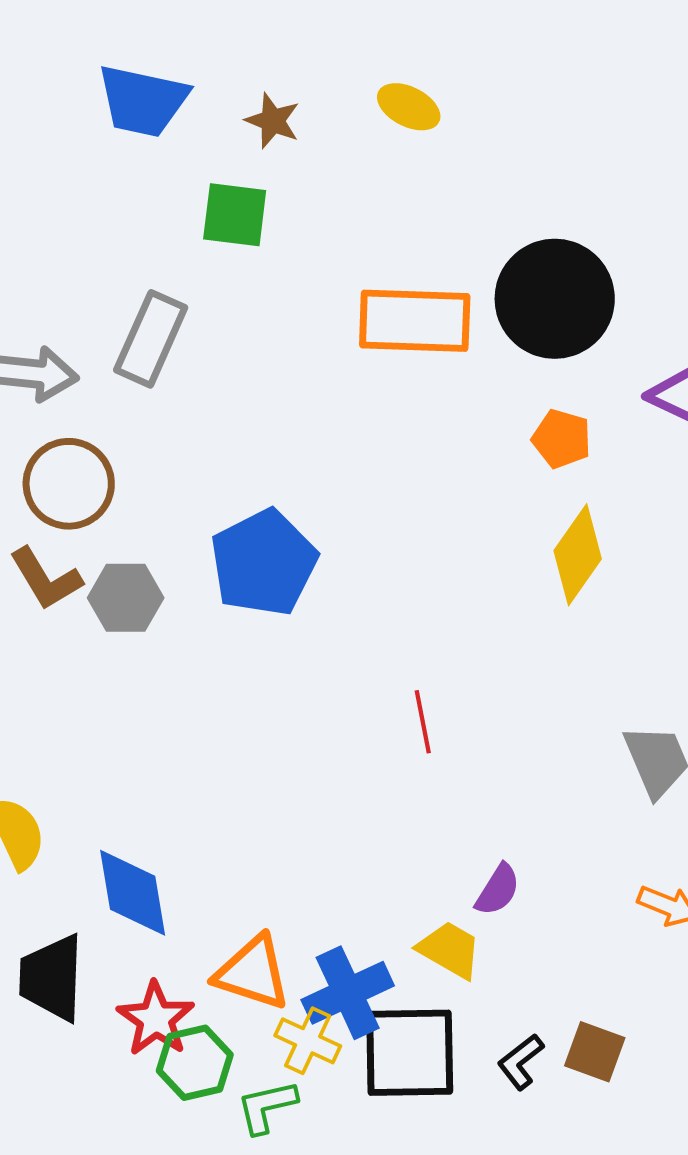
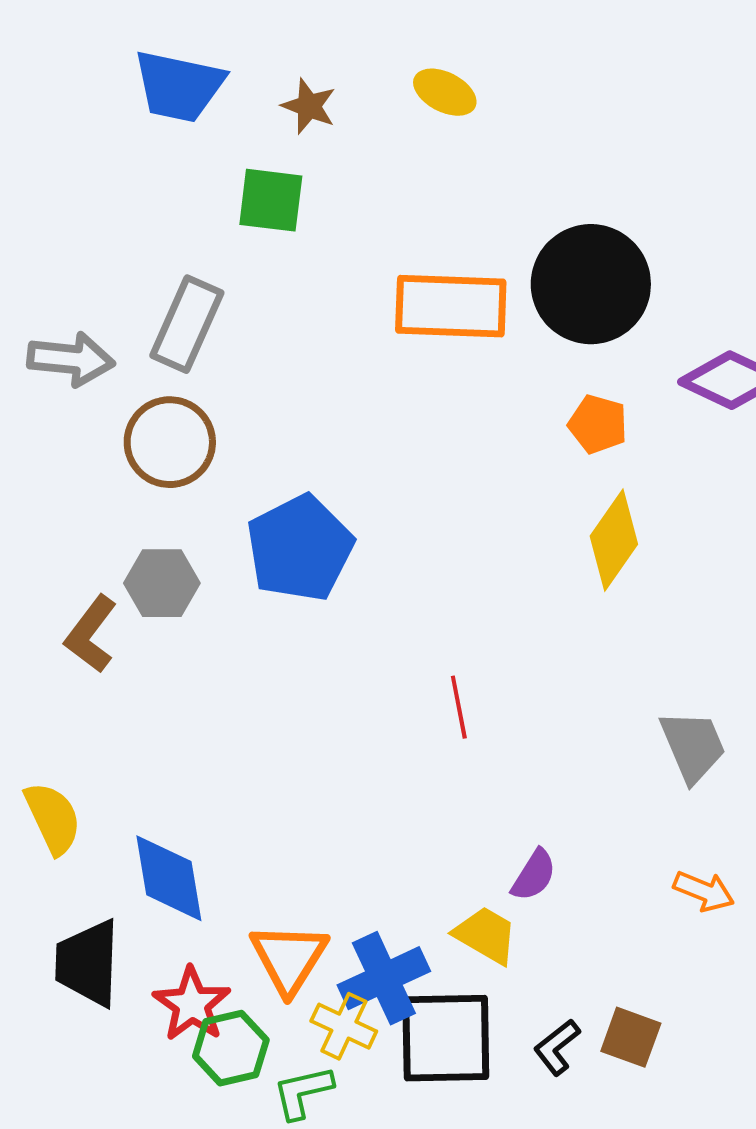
brown circle: (69, 484) -> (170, 442), moved
brown L-shape: (46, 579) -> (91, 634), moved, turned 68
orange triangle: (253, 973) -> (289, 958), turned 44

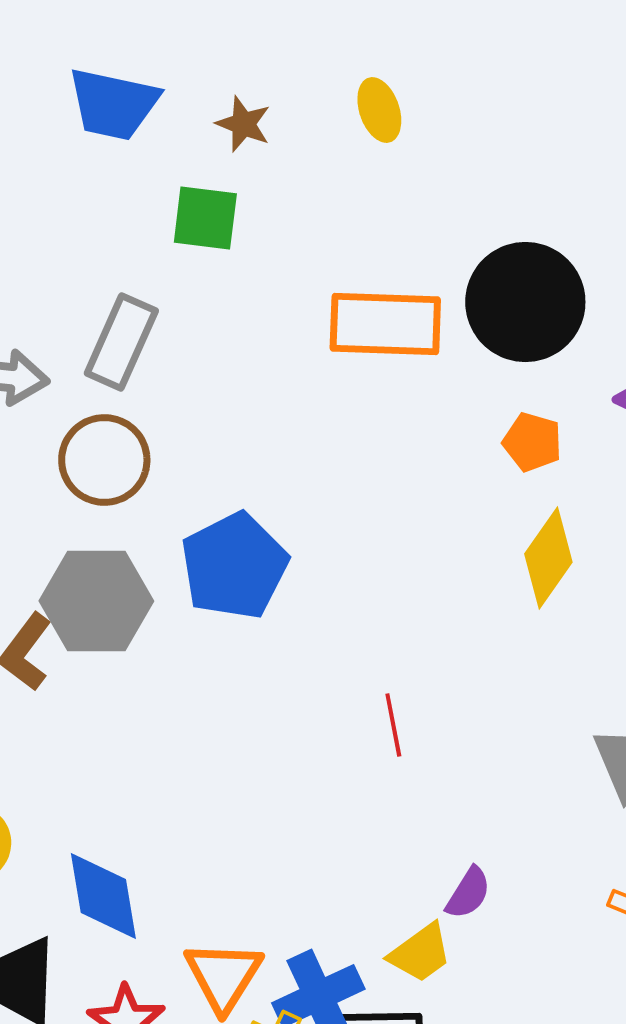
yellow ellipse: (445, 92) -> (379, 110), turned 44
gray hexagon: (162, 583) -> (96, 601), size x1.5
yellow trapezoid: (486, 935) -> (420, 953), turned 114

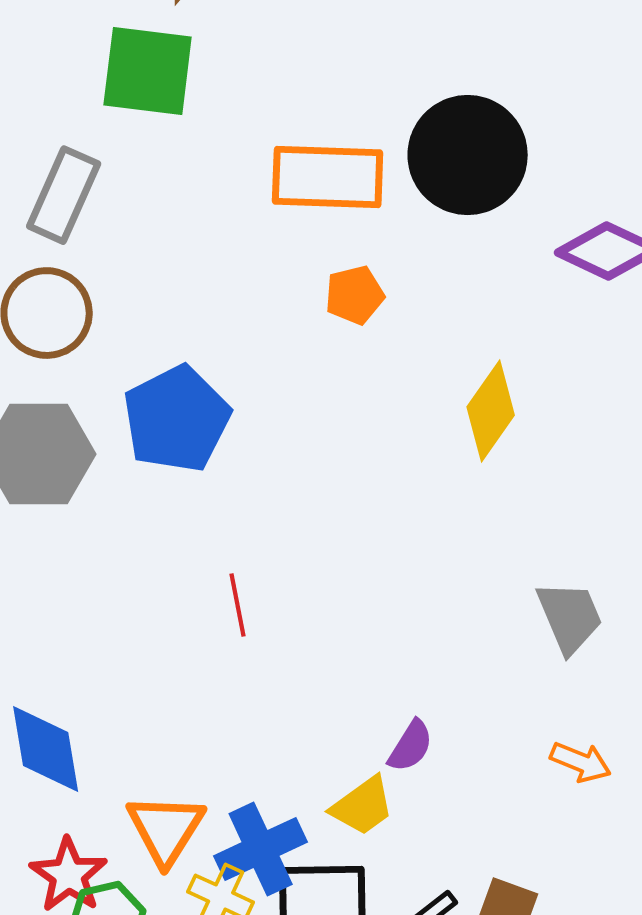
green square: (205, 218) -> (148, 71), size x1.4
orange pentagon: (532, 442) -> (355, 295), moved, turned -30
red line: (393, 725) -> (238, 605), moved

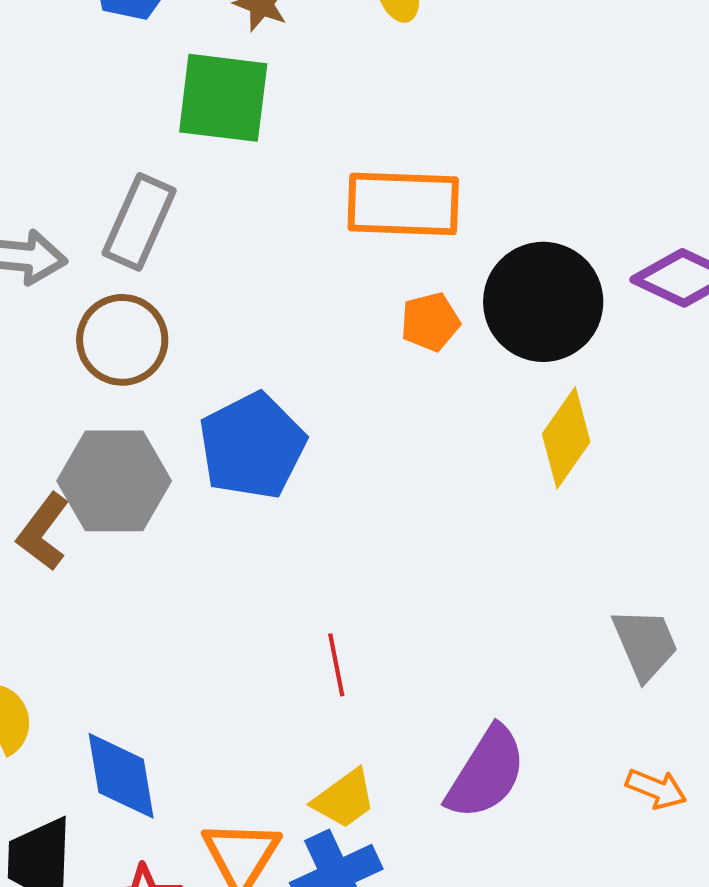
black circle: (468, 155) -> (543, 302), moved
red line: (238, 605) -> (336, 665), moved
purple semicircle: (411, 746) -> (486, 773), size x1.8
yellow trapezoid: (363, 806) -> (344, 799), moved

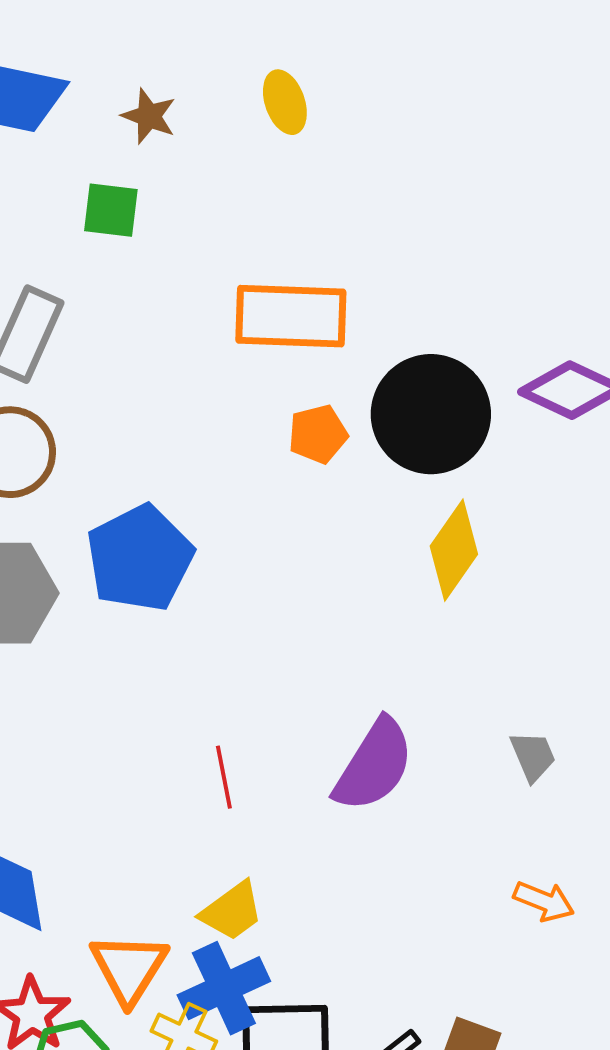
green square: (223, 98) -> (111, 210), size x0.6
gray trapezoid: (645, 644) -> (533, 756), size x0.7
purple semicircle: (486, 773) -> (374, 765), moved

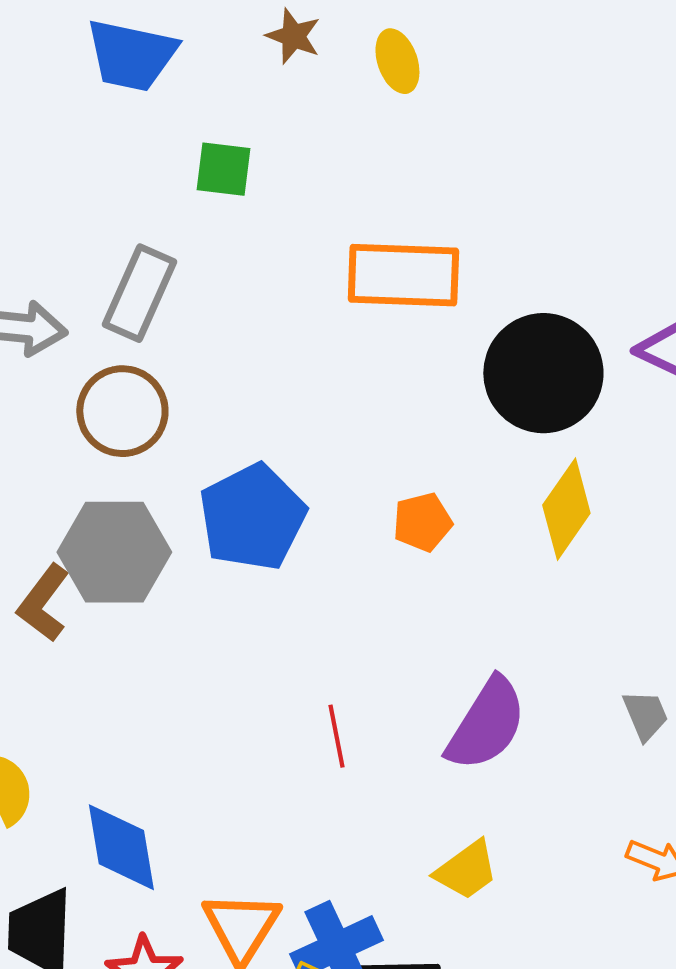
brown star: (149, 116) -> (293, 36), moved
orange pentagon: (318, 434) -> (422, 522), moved
yellow trapezoid: (232, 911) -> (466, 870), moved

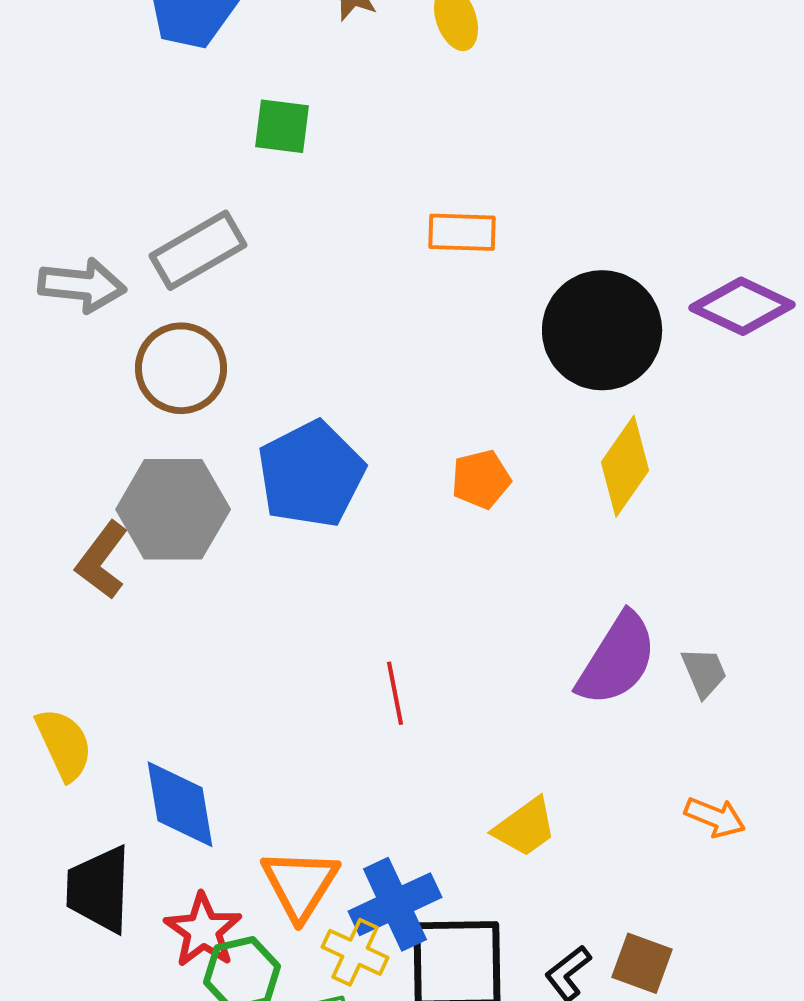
orange rectangle: (403, 275) -> (462, 232), size x0.6
gray rectangle: (139, 293) -> (198, 250), turned 36
purple semicircle: (486, 724) -> (617, 659), moved

